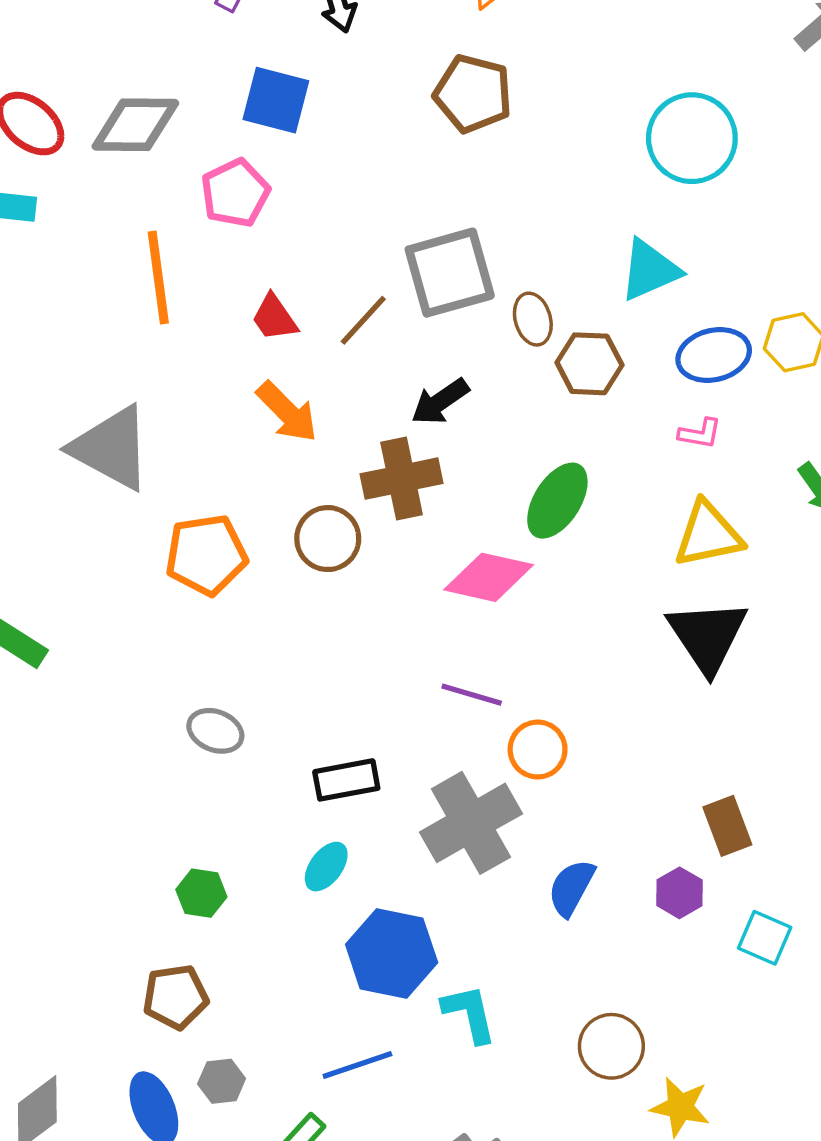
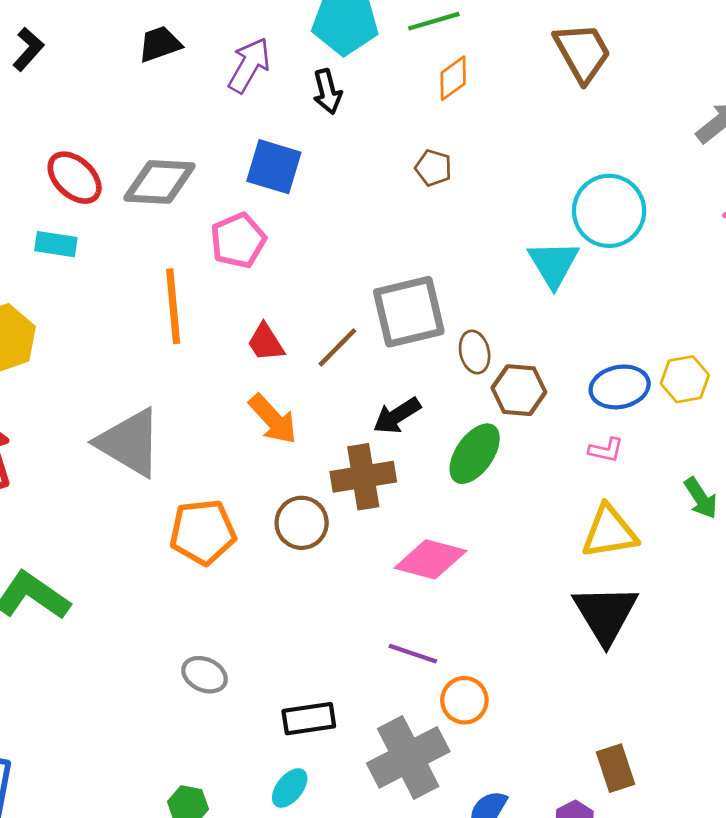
brown pentagon: (473, 94) -> (433, 168), size x0.6
cyan triangle: (650, 270) -> (554, 264), moved, turned -40
green ellipse: (557, 501) -> (475, 454), moved

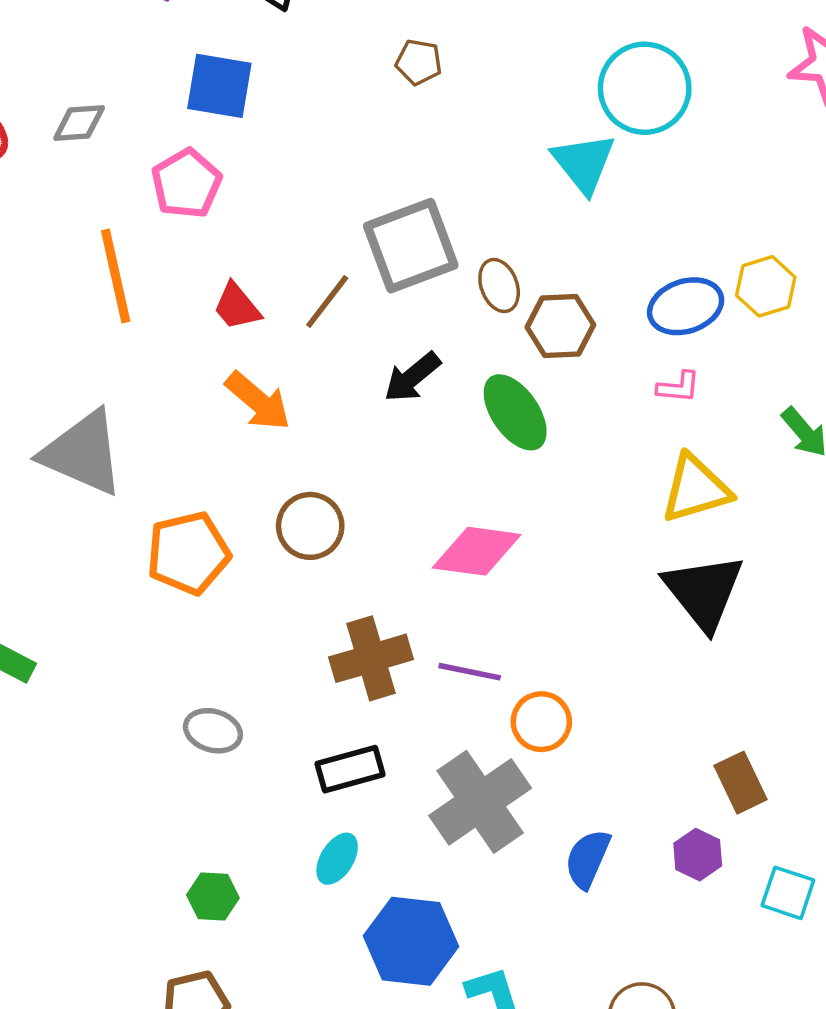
gray diamond: (159, 182) -> (79, 123), size x0.6
green ellipse: (475, 454) -> (515, 412), turned -62
brown cross: (363, 477) -> (371, 658), moved

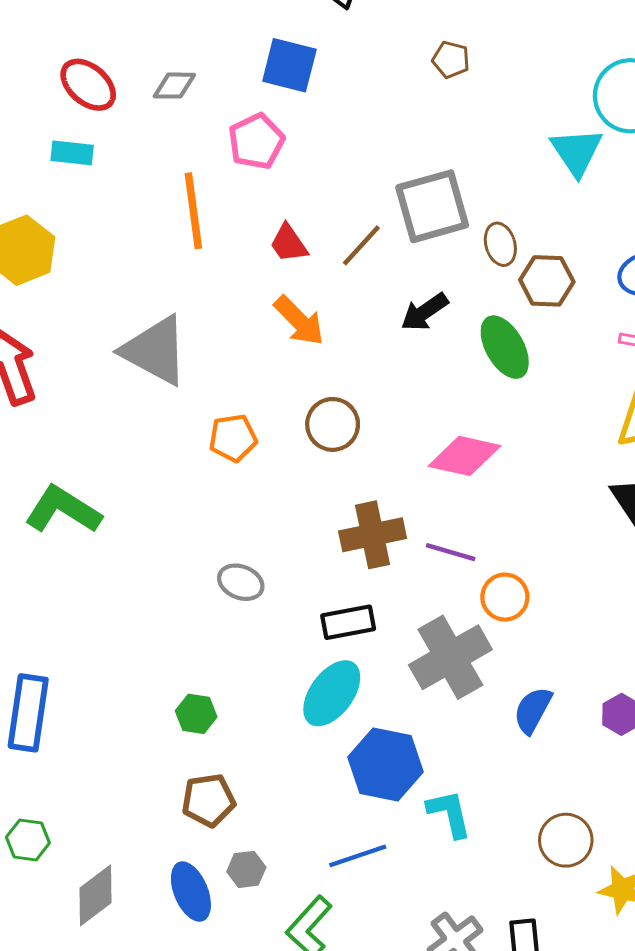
orange pentagon: (188, 553) -> (233, 438), size x0.7
cyan ellipse: (337, 859) -> (332, 693), size x1.6
green hexagon: (213, 897) -> (196, 714), moved

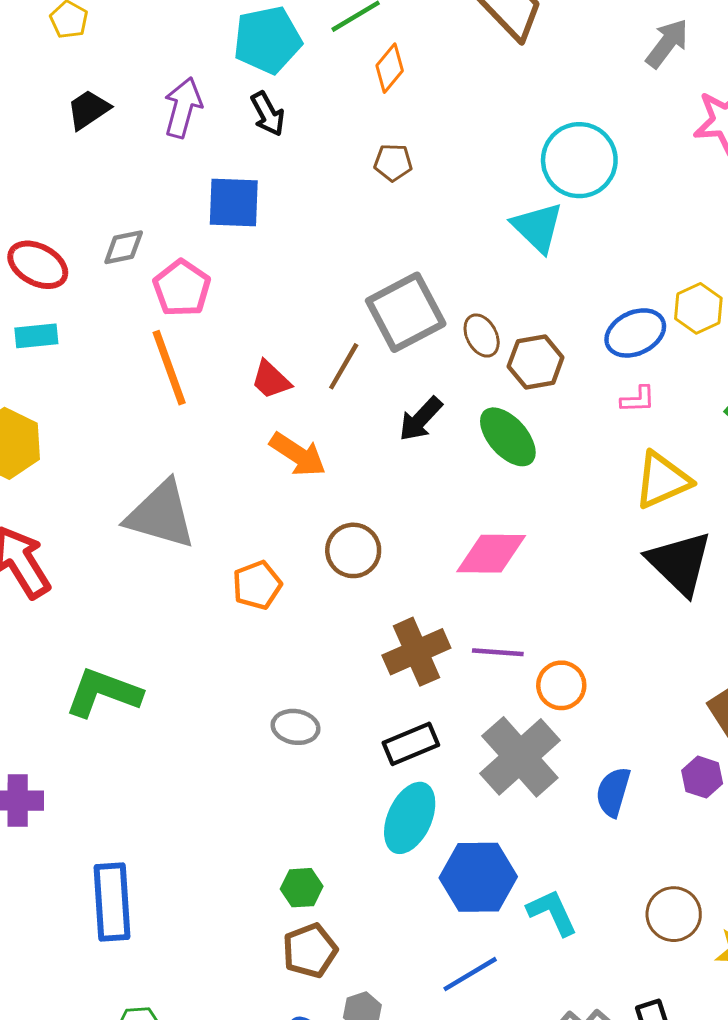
pink pentagon: (256, 141) -> (182, 288), moved
green hexagon: (196, 714) -> (302, 888), moved

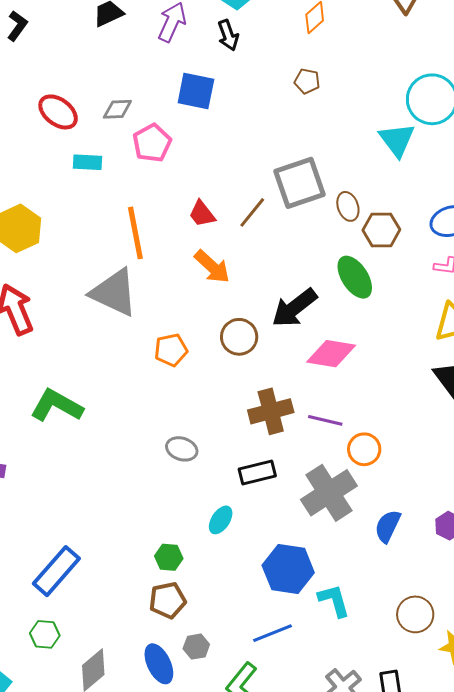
cyan rectangle: (36, 336) -> (87, 162), moved
orange line: (169, 368) -> (135, 233), moved
black arrow: (421, 419) -> (294, 308), moved, size x1.4
cyan ellipse: (410, 818) -> (221, 520), moved, size x0.6
blue rectangle: (112, 902) -> (56, 571), moved, turned 36

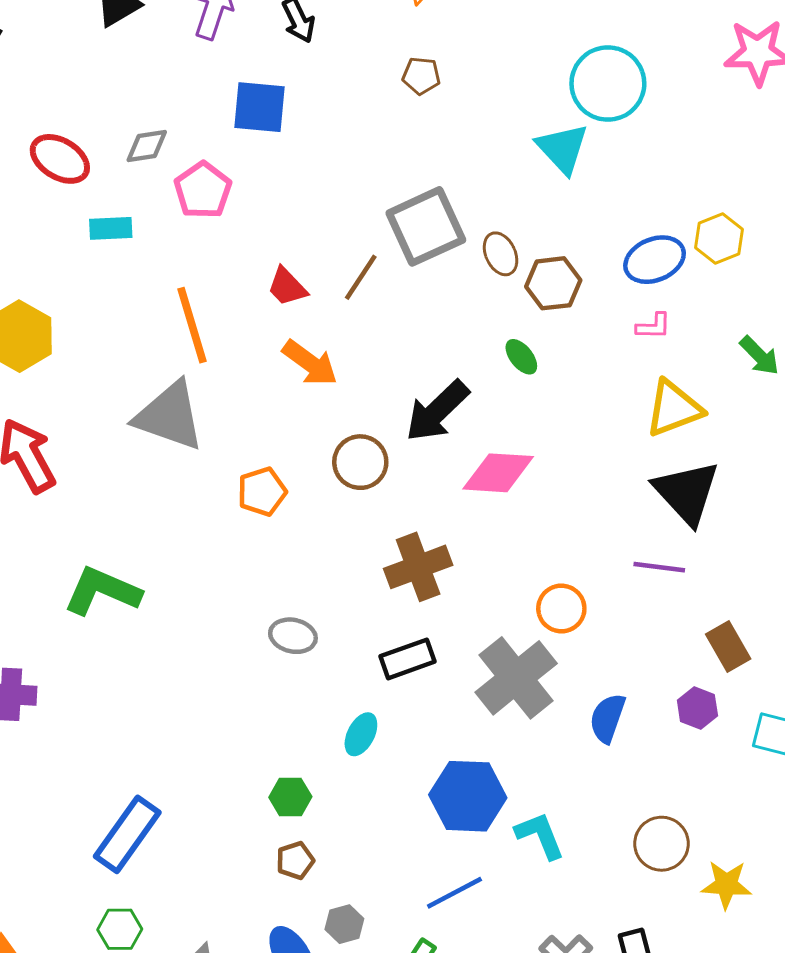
green ellipse: (355, 277) -> (521, 357), size x0.6
purple line: (325, 420) -> (659, 567), moved
brown pentagon: (168, 600) -> (295, 860), size x0.7

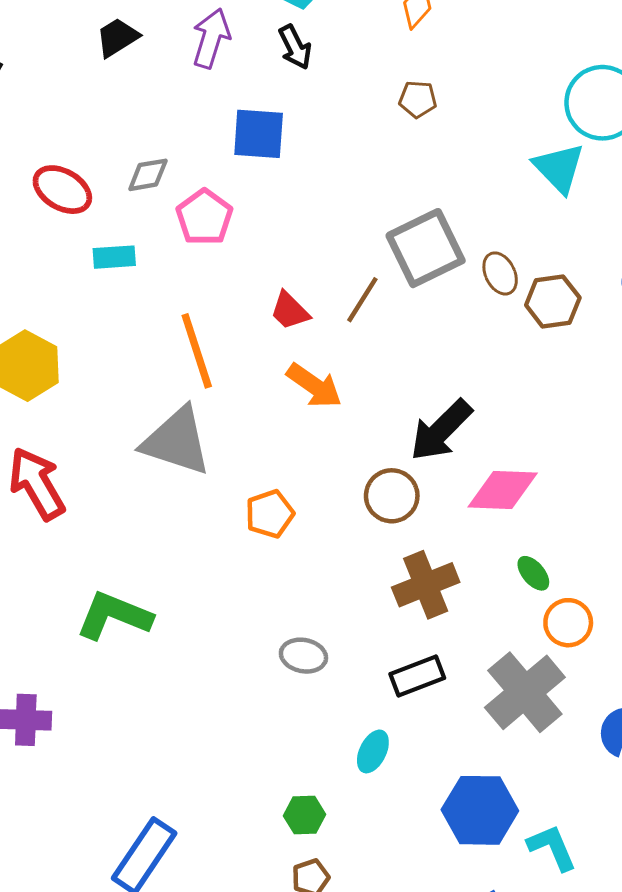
green ellipse: (521, 357) -> (533, 573), moved
brown circle: (360, 462) -> (392, 496), moved

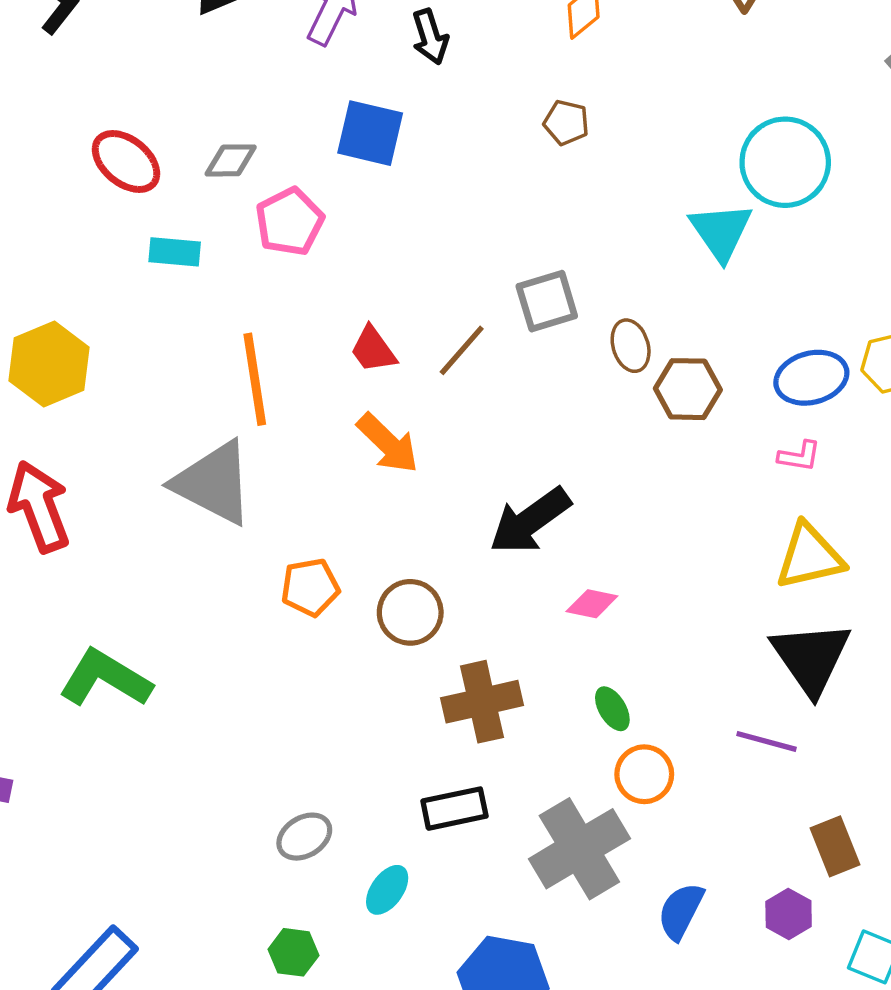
gray square: (426, 248) -> (547, 301), size x0.7
pink diamond: (503, 490) -> (592, 604), size x0.6
brown circle: (392, 496) -> (410, 612), moved
gray ellipse: (303, 656) -> (304, 837), moved, turned -51

